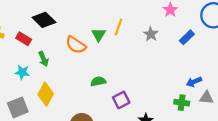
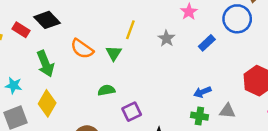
green triangle: (99, 35) -> (114, 53), moved
red rectangle: (24, 39) -> (21, 30), moved
green arrow: (43, 59) -> (45, 64), size x1.5
cyan star: (22, 72) -> (14, 86), moved
blue arrow: (194, 82) -> (202, 92), moved

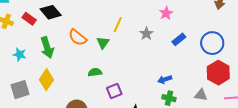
blue circle: (237, 19) -> (212, 43), moved
cyan star: (14, 86) -> (20, 55), moved
blue arrow: (202, 92) -> (165, 79), moved
gray triangle: (227, 111) -> (201, 95), moved

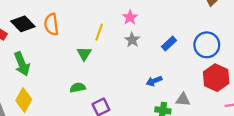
pink star: (166, 13) -> (130, 17), moved
orange semicircle: (78, 37) -> (51, 24), moved, turned 48
blue arrow: (165, 79) -> (154, 81), moved
gray triangle: (201, 95) -> (183, 100), moved

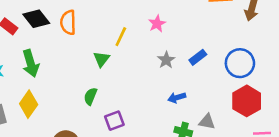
gray star: (132, 40) -> (166, 60), moved
green semicircle: (78, 88) -> (90, 96), turned -63

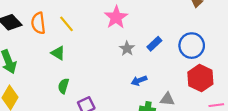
pink star: (157, 24) -> (116, 17), size x1.5
yellow line: (121, 37) -> (66, 24), moved, turned -60
green triangle: (101, 59) -> (58, 53), moved, turned -32

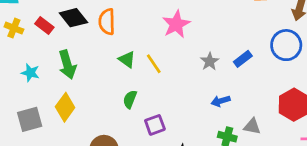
pink star: (116, 17) -> (176, 24), moved
yellow line: (66, 24) -> (154, 64), moved
blue circle: (192, 46) -> (286, 45), moved

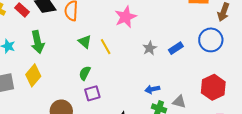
blue arrow: (221, 101) -> (152, 89), moved
purple square: (155, 125) -> (92, 93), moved

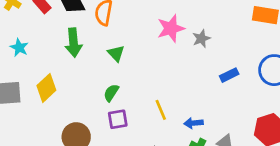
green arrow: (38, 42) -> (74, 43), moved
yellow line: (106, 47) -> (161, 110), moved
gray star: (150, 48) -> (201, 39), moved

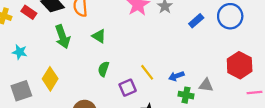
blue rectangle: (229, 75) -> (196, 21), moved
purple square: (118, 119) -> (128, 88), moved

